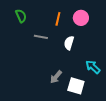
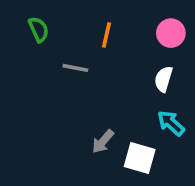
pink circle: (81, 18) -> (171, 33), moved
white semicircle: (69, 43) -> (164, 79), moved

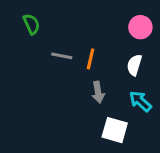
orange line: (107, 35) -> (90, 59), moved
gray arrow: (103, 141) -> (98, 92), moved, turned -50

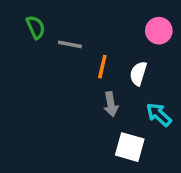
gray line: (62, 56) -> (70, 44), moved
white semicircle: (134, 65) -> (138, 73), moved

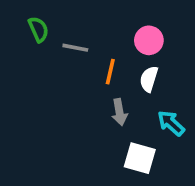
pink circle: (159, 31) -> (149, 40), moved

